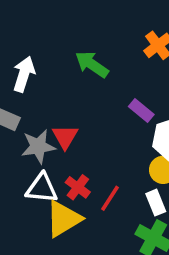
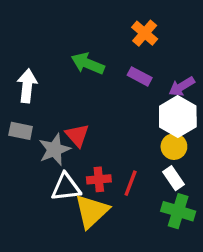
purple rectangle: (141, 111) -> (140, 76), moved
red cross: (78, 187) -> (99, 179), turned -30

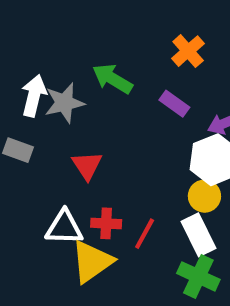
gray star: (54, 149) -> (64, 103), moved
white rectangle: (174, 178) -> (198, 235), size x1.4

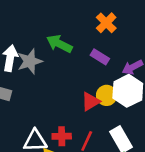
red triangle: (87, 165) -> (91, 102), moved, turned 36
yellow circle: (204, 196) -> (107, 95), moved

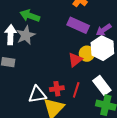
green arrow: (59, 44) -> (30, 16), moved
purple rectangle: (100, 57) -> (78, 25), size x1.5

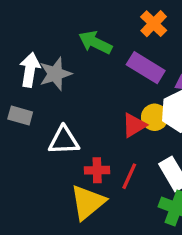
green arrow: (30, 16) -> (95, 43), moved
white triangle: (37, 95) -> (64, 140), moved

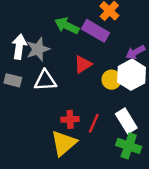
purple rectangle: (146, 68) -> (96, 31), moved
red triangle: (134, 125) -> (83, 64), moved
white triangle: (64, 140) -> (45, 80), moved

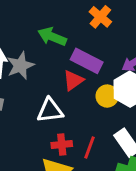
purple rectangle: (96, 31) -> (87, 61), moved
white triangle: (45, 80) -> (50, 110), moved

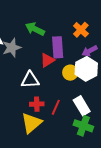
orange cross: (100, 17) -> (81, 30), moved
purple rectangle: (87, 61) -> (58, 47), turned 55

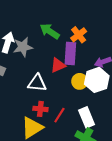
orange cross: (81, 30) -> (79, 35), moved

